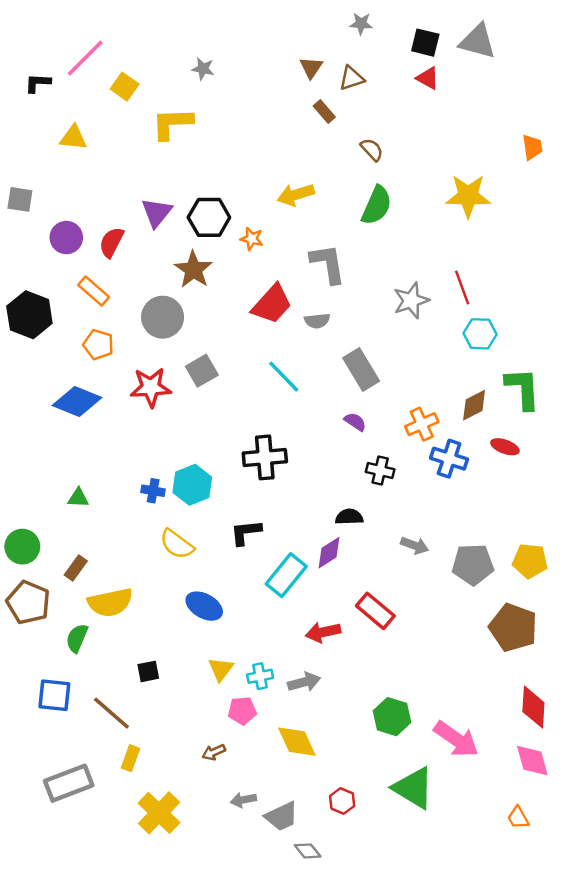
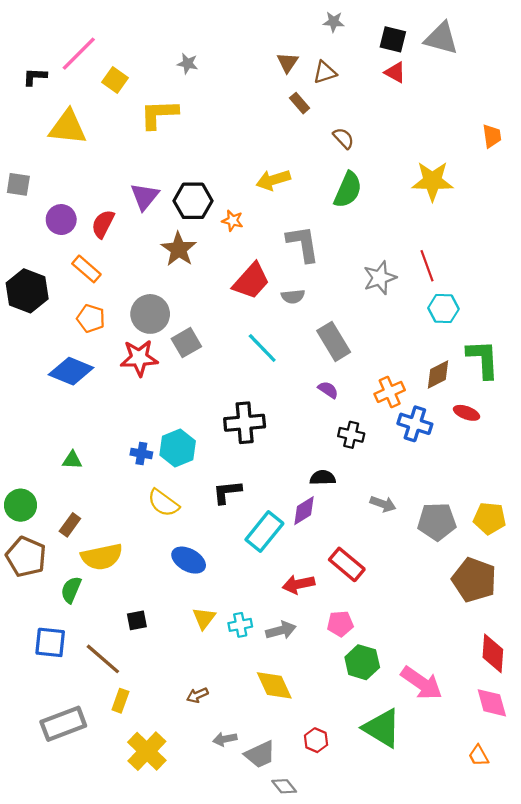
yellow triangle: (73, 138) -> (68, 127), size x1.5
gray circle: (163, 317) -> (150, 314), moved
pink pentagon: (242, 711) -> (340, 624), moved

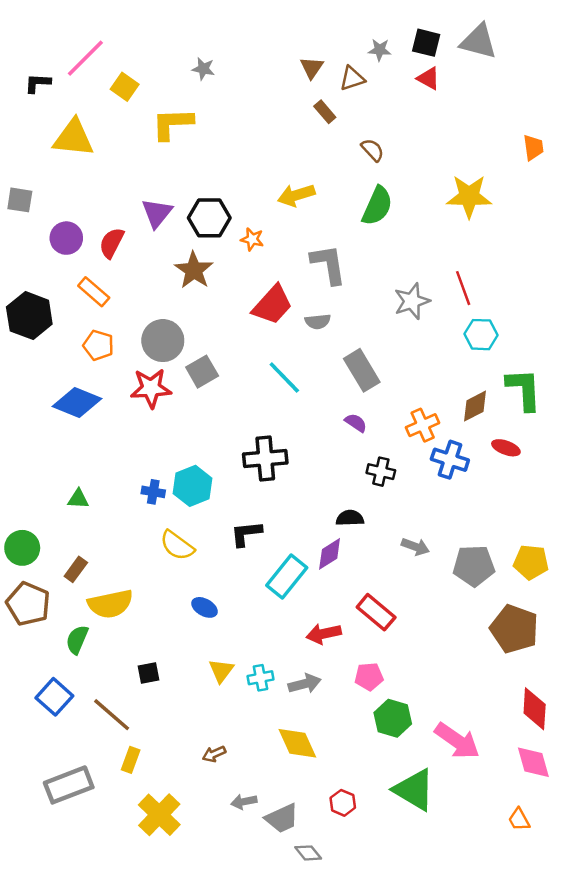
gray star: (334, 22) -> (380, 50), moved
blue ellipse: (189, 560) -> (205, 607), size x0.7
blue square: (50, 642) -> (54, 697), turned 36

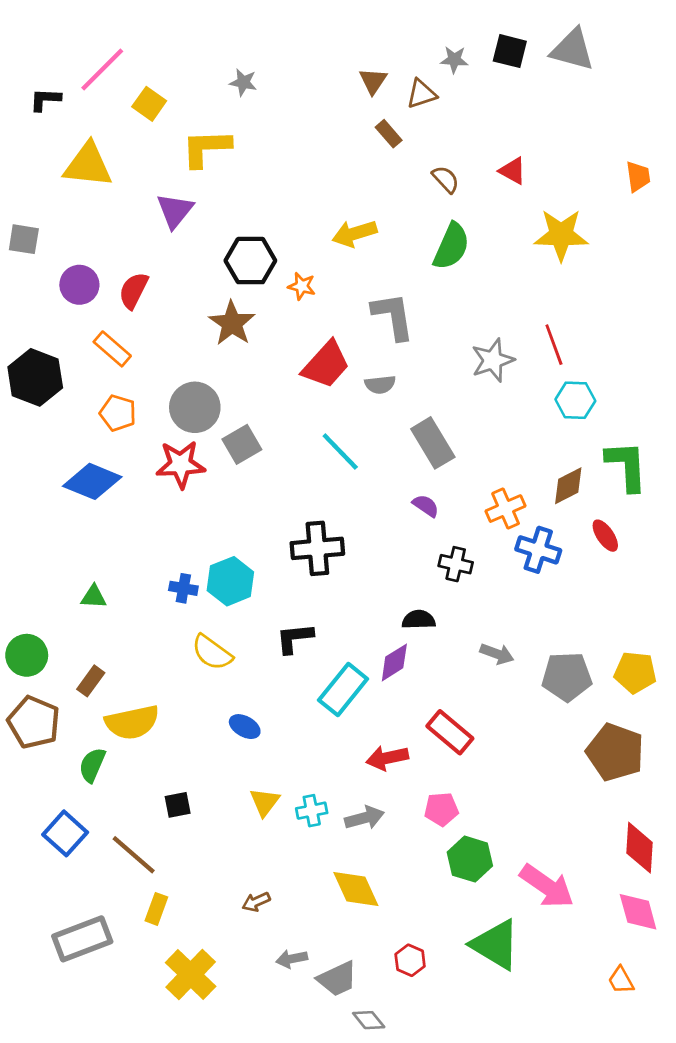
red triangle: (429, 78) -> (513, 171), moved
purple triangle: (157, 213) -> (175, 211), moved
red ellipse: (506, 448) -> (605, 536), turned 36

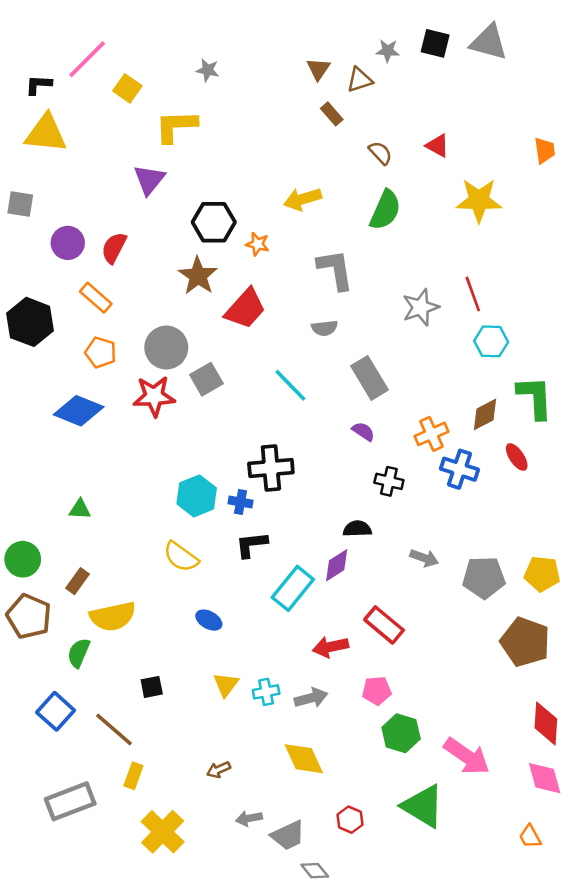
yellow triangle: (88, 165) -> (46, 133), moved
red trapezoid: (326, 365) -> (245, 309), moved
blue cross: (183, 588) -> (240, 502), moved

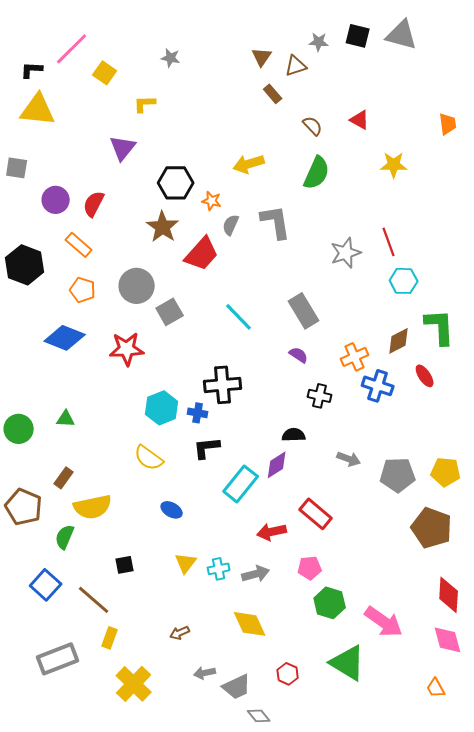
yellow L-shape: (176, 126) -> (145, 104), size x0.6
yellow star: (479, 200) -> (394, 165), size x0.7
gray semicircle: (324, 328) -> (231, 225), moved, turned 120
red star: (154, 396) -> (127, 349), moved
green circle: (23, 559) -> (19, 429), moved

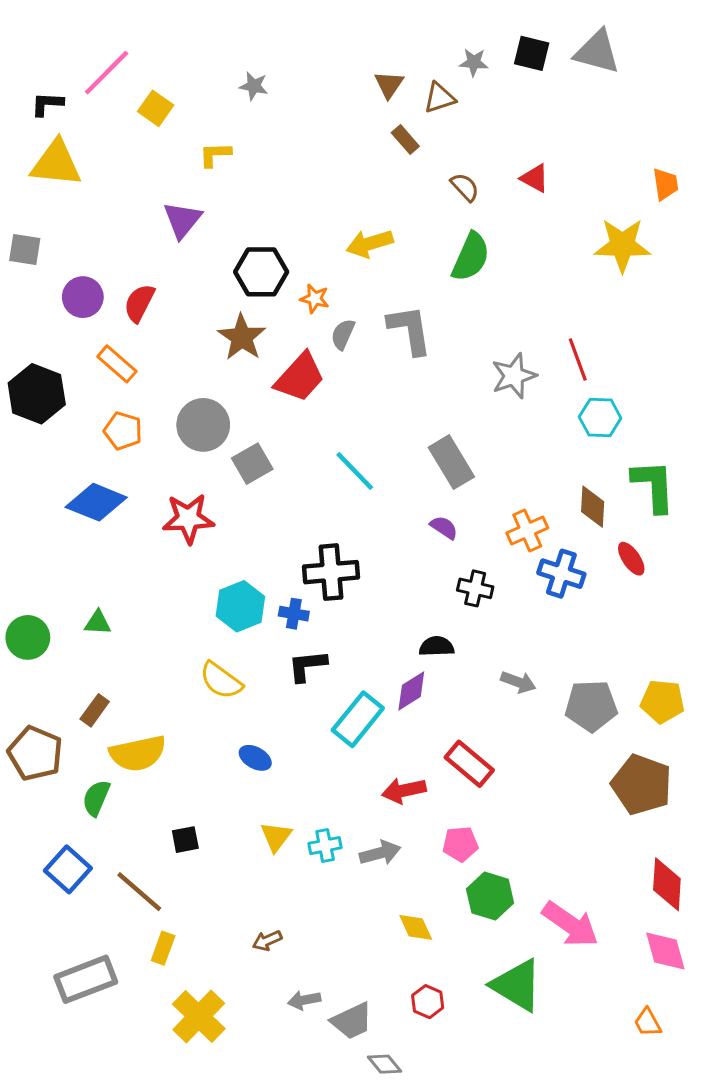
yellow star: (394, 165) -> (622, 245), moved, size x1.4
brown diamond: (399, 341) -> (593, 507), turned -60
yellow diamond: (250, 624) -> (416, 927), moved, size x0.7

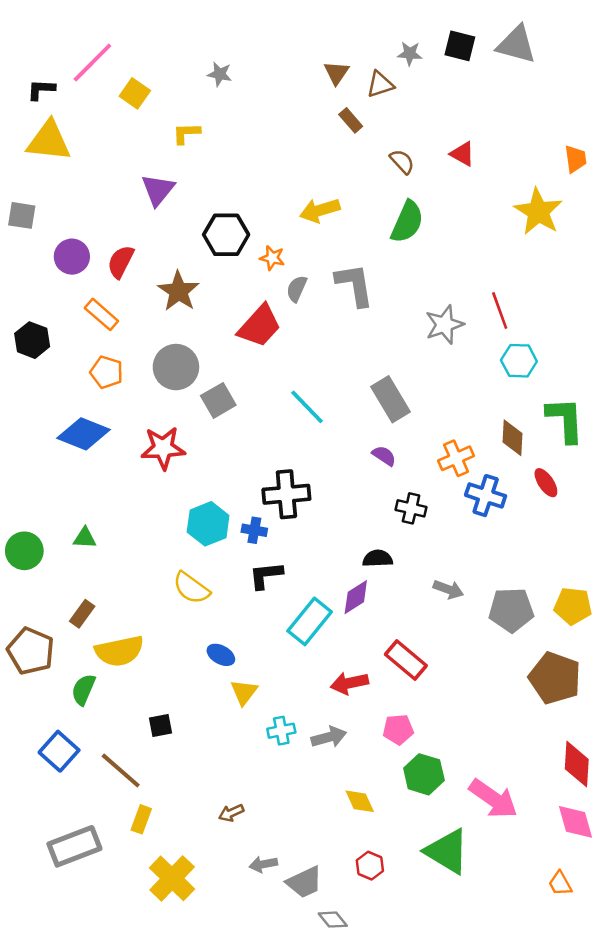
yellow star: (622, 245) -> (538, 212), turned 30
brown star: (242, 337) -> (178, 291), moved
black hexagon: (37, 394) -> (32, 340), size x0.7
yellow triangle: (276, 837) -> (244, 692), moved

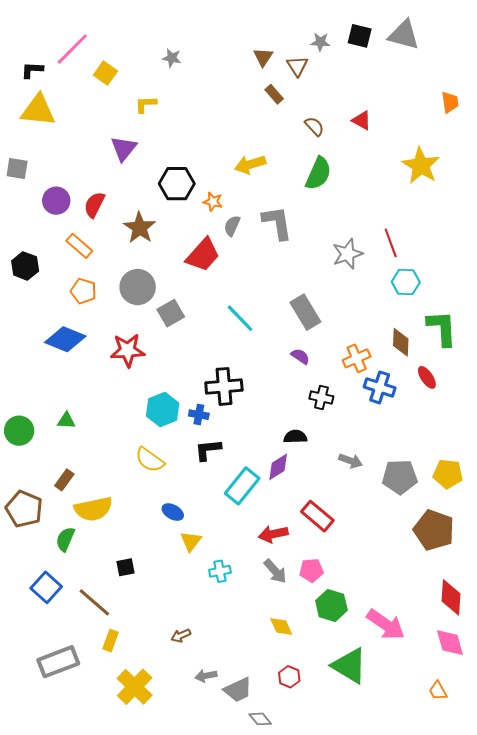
brown triangle: (380, 84) -> (297, 66), turned -45
orange trapezoid: (576, 159) -> (450, 102), moved
gray arrow: (329, 737) -> (275, 571), moved, turned 64

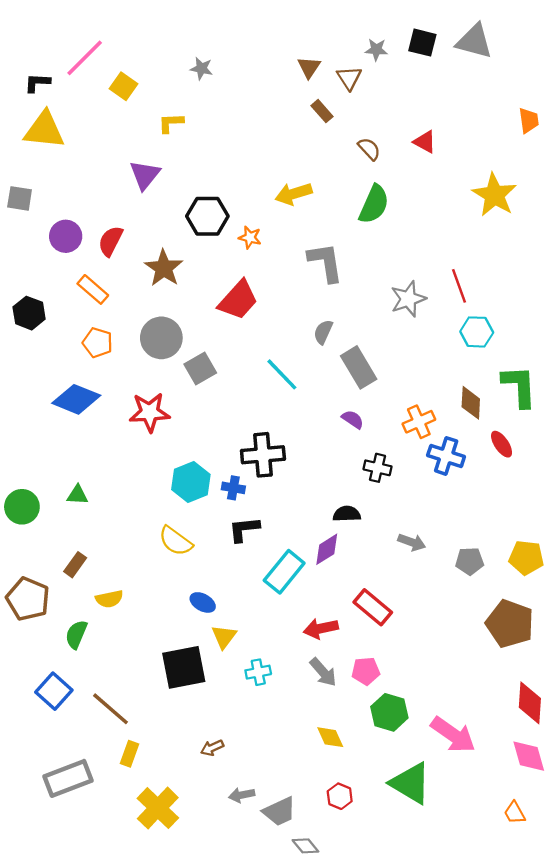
gray semicircle: (232, 226) -> (323, 332), moved
gray pentagon: (400, 477) -> (470, 561), size x0.7
yellow semicircle: (93, 509) -> (109, 599), size x0.6
black square: (126, 567) -> (184, 667), moved, size x2.0

